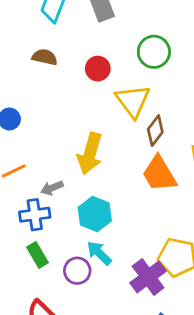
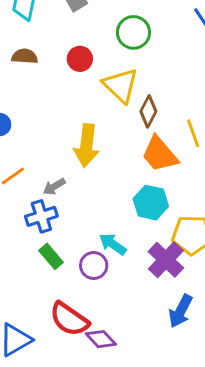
cyan hexagon: (95, 214) -> (151, 203), moved

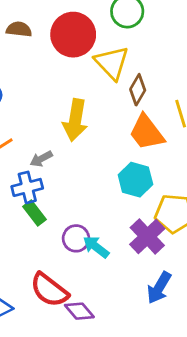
red circle: (80, 59) -> (73, 35), size x1.8
cyan arrow: (113, 244) -> (96, 247), moved
green rectangle: (51, 256) -> (34, 213), moved

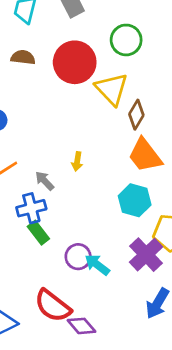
yellow arrow: (75, 120) -> (77, 161), moved, size x0.5
gray arrow: (41, 159) -> (45, 181), turned 75

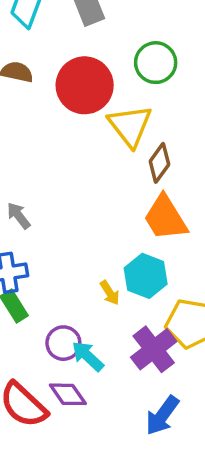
yellow arrow: (77, 161) -> (110, 293), moved, turned -48
gray arrow: (45, 181) -> (19, 216), moved
purple diamond: (82, 326) -> (68, 394), moved

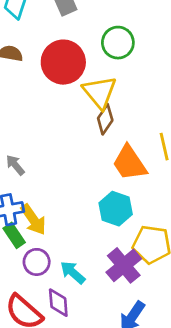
brown diamond: (159, 163) -> (105, 119), moved
yellow arrow: (110, 293) -> (33, 220), moved, size x1.6
purple circle: (63, 343) -> (37, 262), moved
purple diamond: (68, 394) -> (58, 303), turned 32

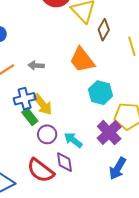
brown diamond: (105, 119) -> (104, 30), moved
orange trapezoid: (129, 163) -> (82, 60), moved
gray arrow: (15, 165) -> (36, 66), moved, turned -42

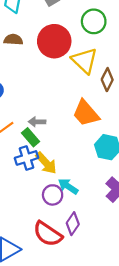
green rectangle: (30, 117) -> (31, 137), moved
cyan arrow: (73, 140) -> (68, 186), moved
purple diamond: (64, 162) -> (73, 224), turned 45

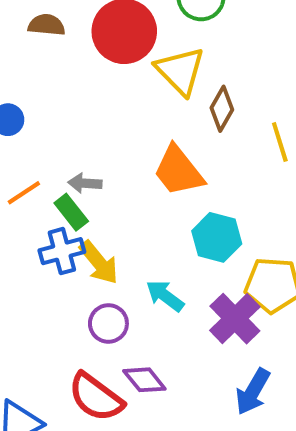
cyan arrow: (68, 186) -> (165, 296), moved
purple diamond: (73, 224) -> (144, 380), turned -75

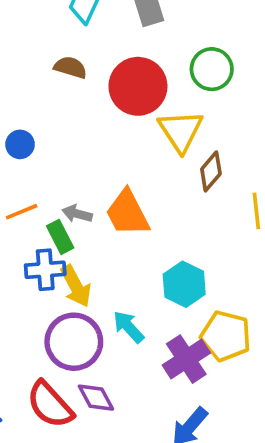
orange trapezoid: (178, 171) -> (127, 213), moved
purple circle: (108, 323) -> (74, 342), size x1.6

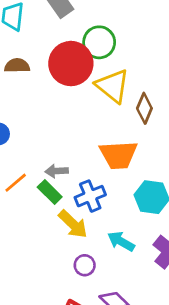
green circle: (212, 69) -> (99, 42), moved
orange trapezoid: (127, 213) -> (118, 155), moved, turned -48
blue cross: (45, 270) -> (90, 196), moved
purple circle: (74, 342) -> (85, 265), size x0.5

